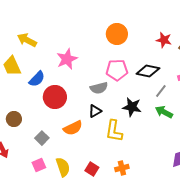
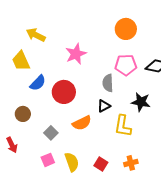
blue semicircle: (37, 79) -> (38, 83), moved
gray semicircle: (99, 88) -> (108, 83), turned 102

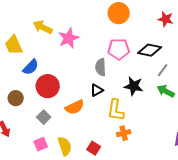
yellow arrow: (36, 35) -> (43, 27), moved
red circle: (64, 92) -> (48, 86), moved
orange cross: (131, 163) -> (124, 133), moved

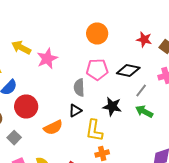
gray square: (44, 117) -> (14, 138), moved

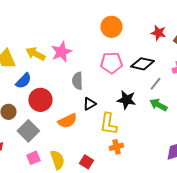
yellow arrow: (21, 48) -> (35, 54), moved
gray semicircle: (79, 88) -> (77, 81), moved
gray square: (14, 138) -> (28, 131), size x1.5

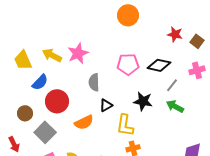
orange circle: (111, 27) -> (128, 15), moved

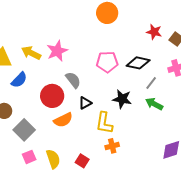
gray semicircle: (94, 82) -> (73, 80), turned 144
red circle: (57, 101) -> (52, 96), moved

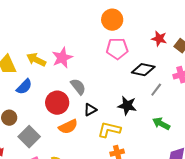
pink pentagon: (107, 62) -> (117, 49), moved
green arrow: (154, 104) -> (161, 124), moved
yellow L-shape: (104, 123) -> (109, 130), turned 95

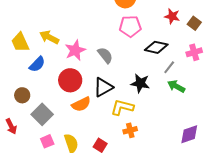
pink star: (62, 58) -> (75, 50), moved
gray semicircle: (78, 87) -> (105, 55), moved
black triangle: (90, 110) -> (103, 87), size x1.5
green arrow: (161, 124) -> (176, 86), moved

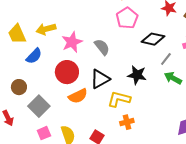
pink pentagon: (130, 26) -> (127, 18), turned -30
yellow arrow: (49, 37) -> (46, 29), turned -42

